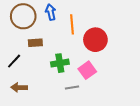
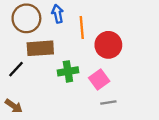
brown rectangle: (35, 43) -> (40, 48), size x1.6
brown arrow: (19, 87) -> (14, 106), moved, turned -147
gray line: (72, 87) -> (108, 103), moved

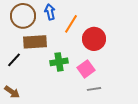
orange line: (82, 28) -> (71, 24), turned 36

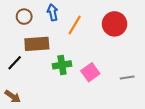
brown circle: (23, 16) -> (24, 17), size x0.6
red circle: (94, 39) -> (115, 24), moved
gray line: (94, 89) -> (127, 78), moved

